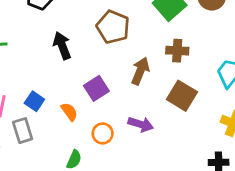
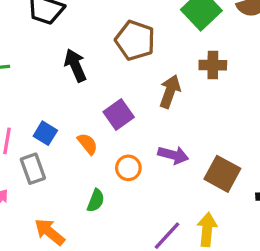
brown square: (182, 96) -> (222, 174), moved

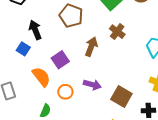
brown cross: (213, 65) -> (117, 32), turned 35
blue square: (45, 133) -> (23, 49), moved
orange semicircle: (88, 144) -> (41, 77), size x1.5

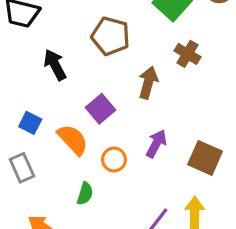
blue square: (23, 49) -> (30, 123), moved
purple arrow: (92, 85) -> (156, 144), turned -72

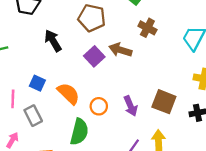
brown arrow: (148, 83) -> (120, 50), turned -85
purple square: (100, 109) -> (94, 56), moved
purple arrow: (156, 144) -> (131, 106), moved, turned 132
green semicircle: (85, 194) -> (79, 132), size x1.6

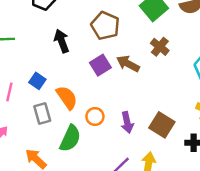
gray rectangle: (33, 116) -> (42, 113), moved

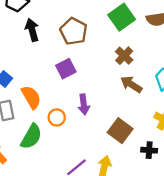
black arrow: (62, 41) -> (32, 30), moved
brown arrow: (128, 64) -> (131, 84), moved
purple arrow: (127, 122) -> (84, 104), moved

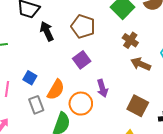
orange semicircle: (31, 97) -> (56, 90), turned 70
orange circle: (57, 117) -> (81, 104), size x1.5

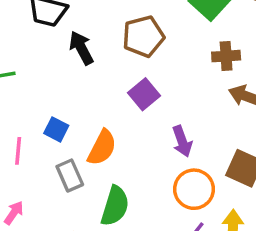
brown pentagon: (83, 26) -> (143, 36), turned -30
brown cross: (130, 40) -> (226, 56), turned -35
orange circle: (81, 104) -> (194, 189), moved

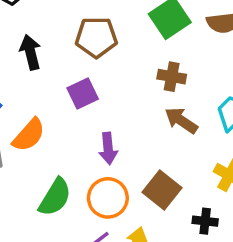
black arrow: (81, 48) -> (30, 52), moved
green semicircle: (115, 206) -> (55, 197), moved

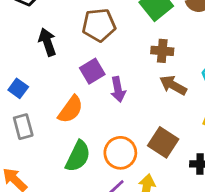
orange semicircle: (29, 135) -> (71, 109), moved
purple arrow: (108, 148) -> (118, 89), moved

